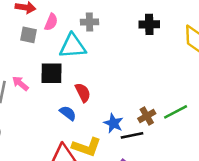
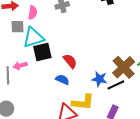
cyan triangle: (73, 46) -> (33, 38), moved
pink arrow: (20, 83) -> (20, 66), turned -40
brown cross: (147, 116) -> (124, 67), size x1.6

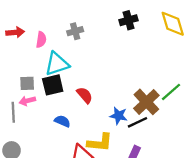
gray square: (18, 27) -> (27, 83), moved
cyan triangle: (33, 38) -> (57, 64), moved
blue semicircle: (62, 80) -> (62, 121), moved

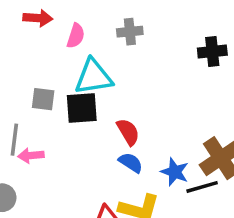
black cross: (129, 20) -> (212, 52), moved
pink arrow: (27, 101) -> (31, 155), moved
blue semicircle: (62, 121) -> (131, 163), moved

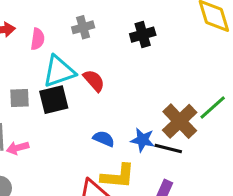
black cross: (212, 52) -> (143, 35), moved
red semicircle: (128, 132) -> (94, 81), moved
black line: (202, 187) -> (168, 149), turned 40

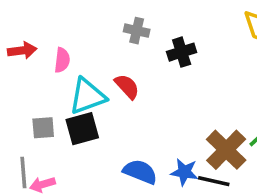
gray cross: (83, 27) -> (137, 31), moved, turned 30
red semicircle: (94, 81) -> (127, 86), moved
blue semicircle: (104, 139) -> (140, 172), size x1.4

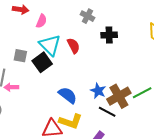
cyan triangle: (87, 96) -> (50, 45), turned 50
black square: (82, 129) -> (42, 62), turned -36
blue star: (184, 172) -> (98, 91), moved

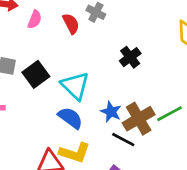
black cross: (109, 35) -> (130, 57), moved, turned -35
cyan triangle: (50, 45) -> (75, 86), moved
red semicircle: (73, 46) -> (71, 24), moved

